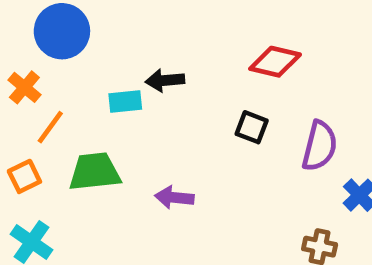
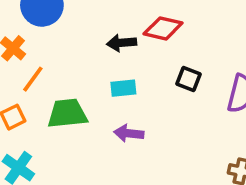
red diamond: (275, 62) -> (163, 28), moved
cyan rectangle: (125, 101) -> (123, 88), moved

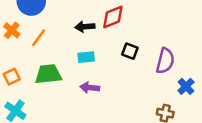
red diamond: (163, 28) -> (113, 17), turned -35
orange line: (33, 79) -> (39, 38), moved

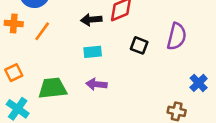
orange cross: (12, 30) -> (14, 23), turned -35
purple semicircle: (165, 61) -> (177, 36), moved
green trapezoid: (48, 74) -> (53, 88), moved

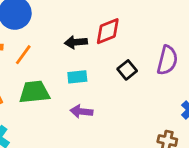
black square: (139, 45) -> (127, 70), turned 30
green trapezoid: (53, 88) -> (34, 92), moved

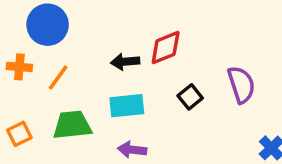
purple semicircle: (167, 60) -> (241, 85), turned -32
cyan rectangle: (77, 77) -> (127, 106), size x1.4

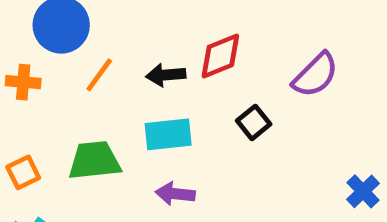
orange line: (58, 77) -> (99, 75), moved
purple semicircle: (241, 85) -> (315, 75), moved, turned 63

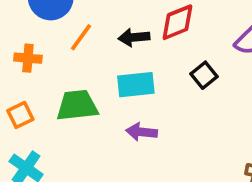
orange cross: (23, 82) -> (28, 58), moved

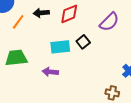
black arrow: (134, 37) -> (41, 13), moved
cyan rectangle: (136, 85) -> (60, 47), moved

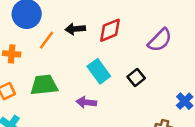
black square: (83, 42) -> (136, 77), moved
cyan rectangle: (60, 47) -> (99, 71), turned 60

